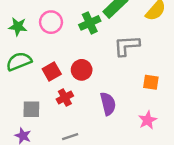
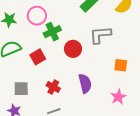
green cross: (90, 23) -> (52, 32), moved
red circle: (82, 70) -> (73, 49), moved
red cross: (65, 97) -> (53, 87), moved, turned -32

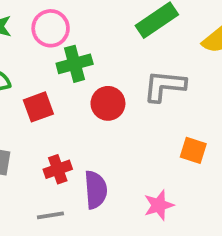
purple semicircle: (85, 83) -> (96, 190), moved
red cross: (53, 87) -> (58, 169), turned 32
pink star: (118, 97) -> (159, 205), moved

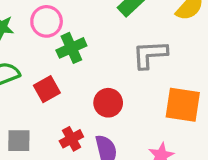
red circle: (108, 103) -> (108, 103), moved
orange square: (193, 150) -> (183, 105), size x1.6

